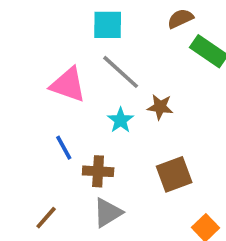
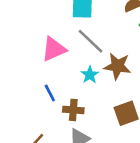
pink triangle: (68, 85) -> (54, 49), turned -44
brown star: (160, 107) -> (117, 66), size x1.5

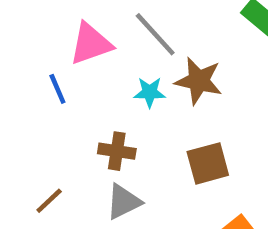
cyan star: (90, 75) -> (150, 92), turned 30
blue line: (50, 93) -> (57, 89), moved

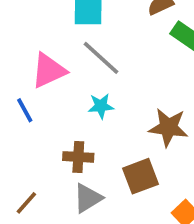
brown star: (199, 81) -> (168, 127), moved
brown square: (208, 163) -> (140, 176), moved

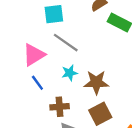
blue line: (25, 110) -> (37, 83), moved
brown star: (168, 127) -> (96, 82), moved

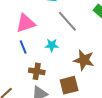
gray line: (66, 43) -> (67, 21), moved
brown star: (96, 82) -> (84, 60), moved

